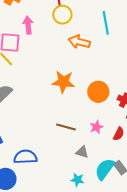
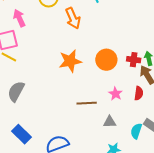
orange arrow: (79, 42) -> (73, 18), turned -110
cyan semicircle: (105, 169) -> (136, 131), size x0.7

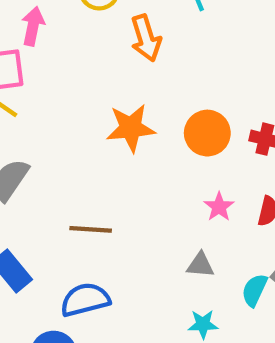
pink arrow: (19, 18) -> (33, 26), turned 30
brown line: (87, 103) -> (91, 229), moved

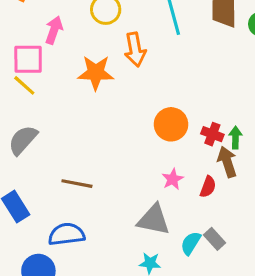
orange star: (131, 128) -> (96, 73), moved
gray triangle: (200, 265) -> (154, 220), size x1.6

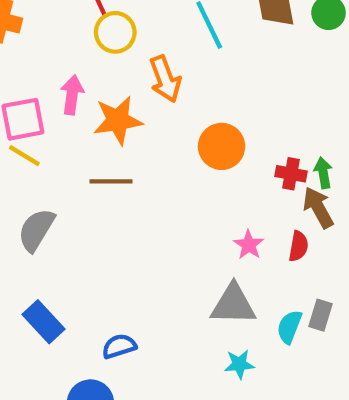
pink arrow: (54, 30) -> (72, 95), moved
orange circle: (171, 124) -> (222, 146), moved
brown line: (77, 184) -> (111, 181), moved
blue semicircle: (66, 234) -> (119, 346), size x0.7
gray rectangle: (214, 239) -> (320, 315), turned 70

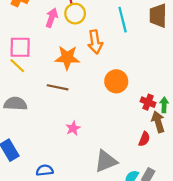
pink arrow: (72, 95) -> (52, 18), moved
gray semicircle: (36, 230) -> (15, 104), turned 50
pink star: (249, 245) -> (73, 128), moved
gray triangle: (233, 305) -> (106, 161), turned -35

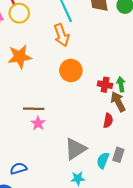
orange arrow: (95, 42) -> (62, 35), moved
brown line: (58, 87) -> (34, 109), moved

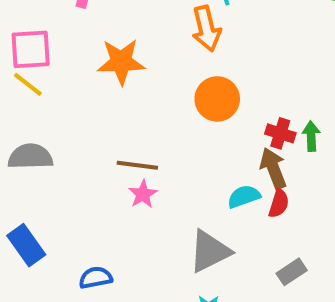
brown arrow: (118, 102) -> (273, 168), moved
gray rectangle: (118, 155) -> (292, 272), turned 32
cyan semicircle: (103, 160) -> (244, 196), moved, turned 42

